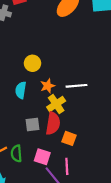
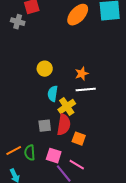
orange star: (48, 86) -> (82, 74), moved
cyan semicircle: (21, 90) -> (53, 94), moved
pink line: (67, 166) -> (77, 165), turned -56

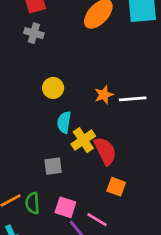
gray cross: (18, 22) -> (34, 33), moved
white line: (86, 90) -> (133, 99), moved
red semicircle: (64, 125) -> (105, 151), moved, turned -35
orange square: (79, 139) -> (116, 187), moved

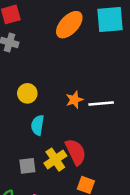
yellow cross: (83, 140) -> (55, 160), moved

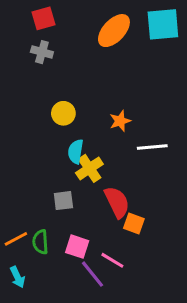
white line: (101, 104) -> (152, 147), moved
red semicircle: (76, 152) -> (117, 202), moved
yellow cross: (55, 160) -> (89, 168), moved

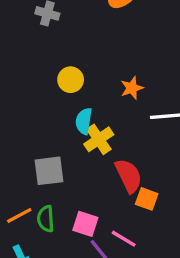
gray square: (63, 201) -> (49, 171), moved, size x1.4

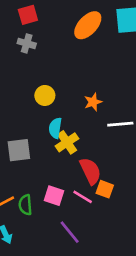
gray square: (49, 171) -> (19, 150), moved
pink square: (85, 224) -> (54, 196), moved
pink line: (124, 239) -> (83, 197), moved

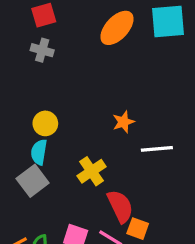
yellow circle: (45, 95) -> (45, 123), moved
cyan semicircle: (55, 128) -> (39, 152), moved
gray square: (19, 150) -> (33, 181), turned -30

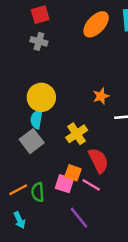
yellow circle: (45, 123) -> (41, 97), size x1.5
orange square: (138, 229) -> (73, 173), moved

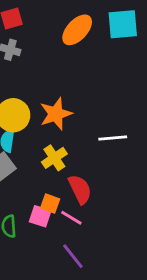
orange star: (101, 96) -> (56, 114), moved, size x1.6
purple line: (79, 218) -> (73, 256), moved

